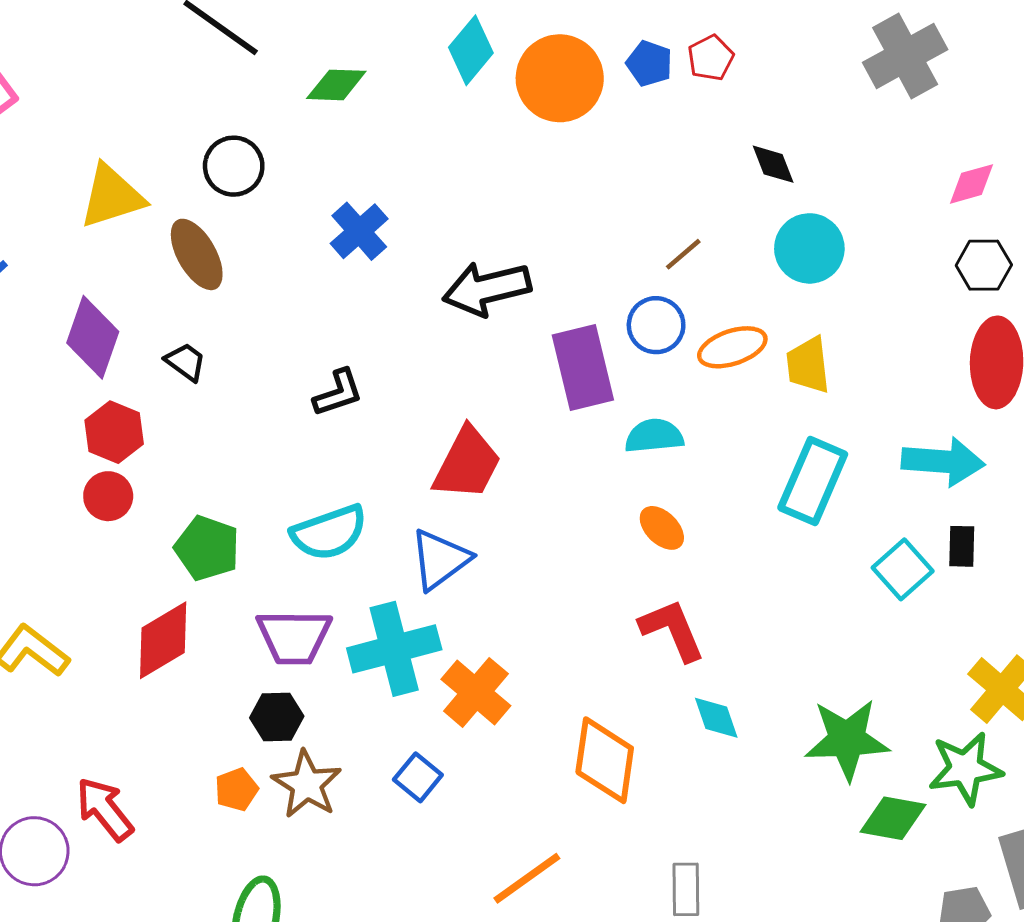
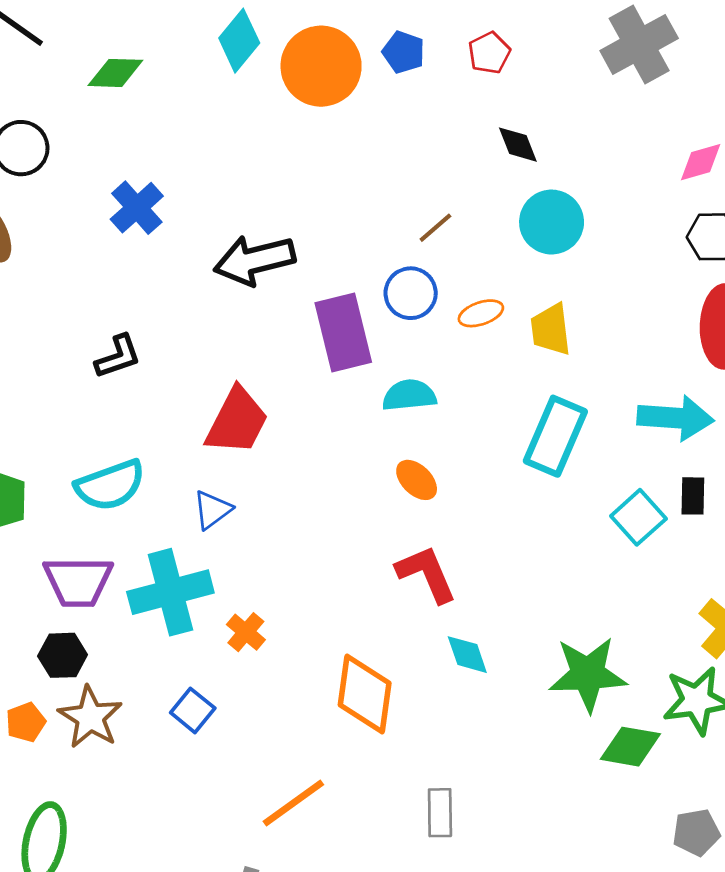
red pentagon: (711, 58) -> (489, 53), moved
orange ellipse: (732, 347) -> (481, 313), size x0.7
blue triangle: (440, 560) -> (212, 510), size x0.7
orange cross: (476, 692) -> (246, 632), size x0.6

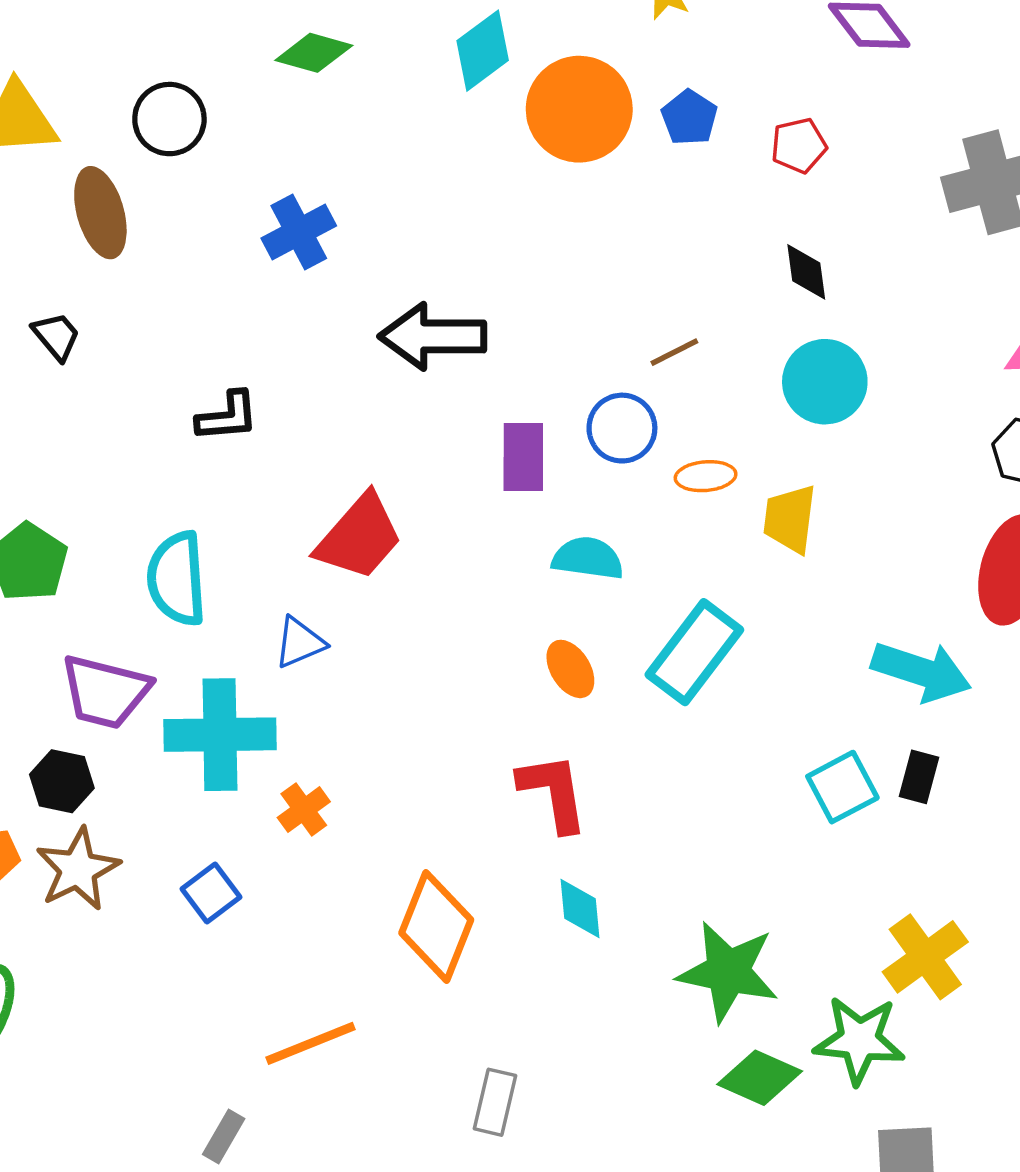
purple rectangle: (343, 332) -> (523, 457), size x0.7
cyan rectangle: (555, 436) -> (694, 652), moved
cyan semicircle: (110, 485) -> (177, 579), turned 92

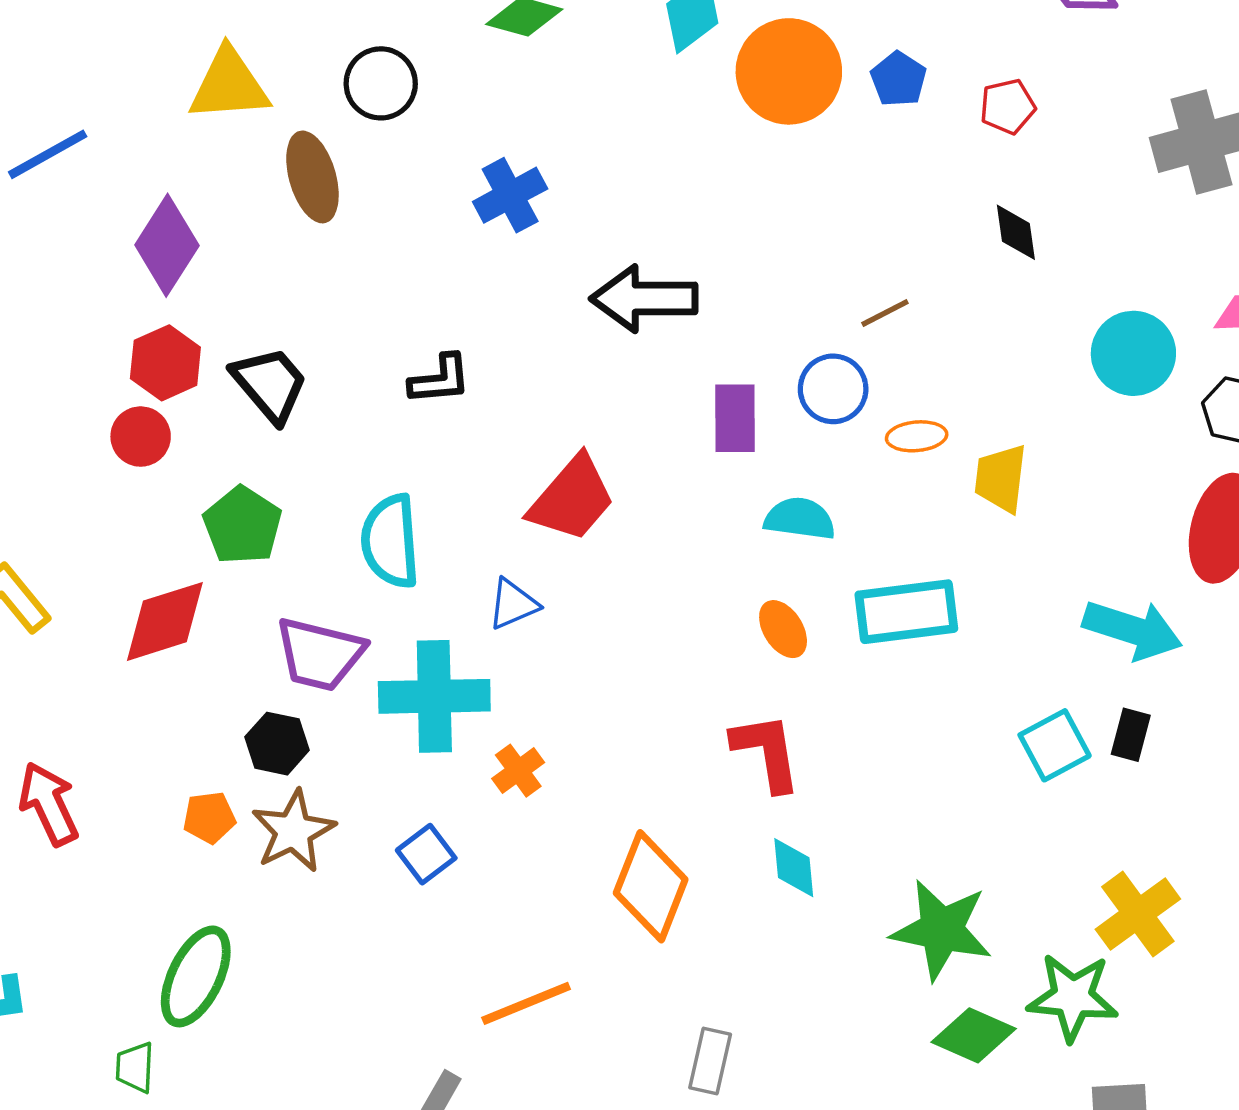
black trapezoid: (56, 336) -> (270, 384), moved, size x1.6
cyan circle: (825, 382) -> (1133, 353), moved
cyan rectangle: (694, 652) -> (906, 612), turned 46

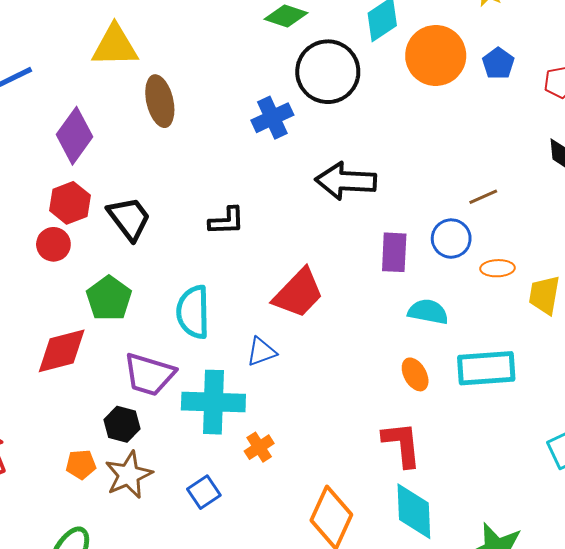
black circle: (381, 83) -> (328, 72), moved, size x1.5
cyan diamond: (794, 868) -> (414, 511), size x1.6

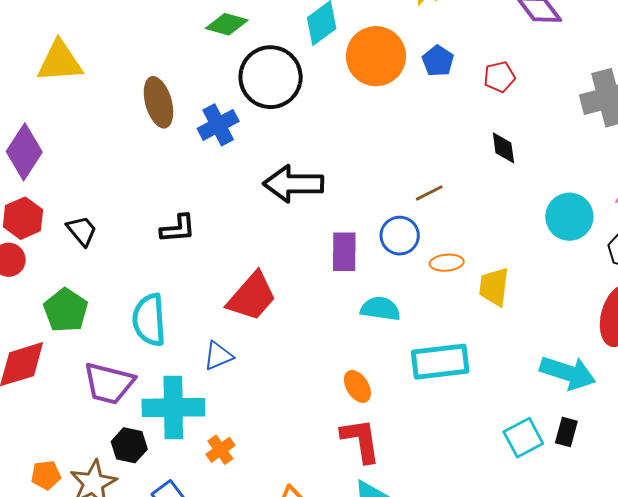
brown ellipse: (160, 101) -> (158, 102), moved
black trapezoid: (129, 218) -> (82, 231), size x0.7
orange ellipse: (415, 374) -> (357, 386), moved
black hexagon: (122, 424) -> (129, 445), moved

